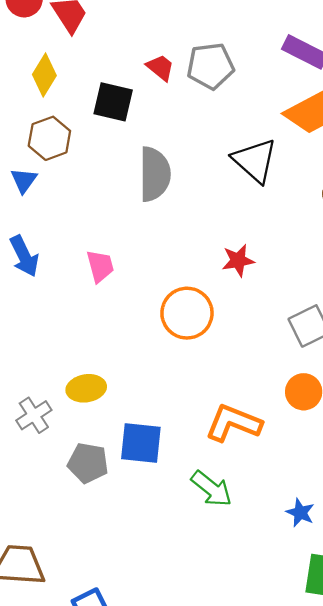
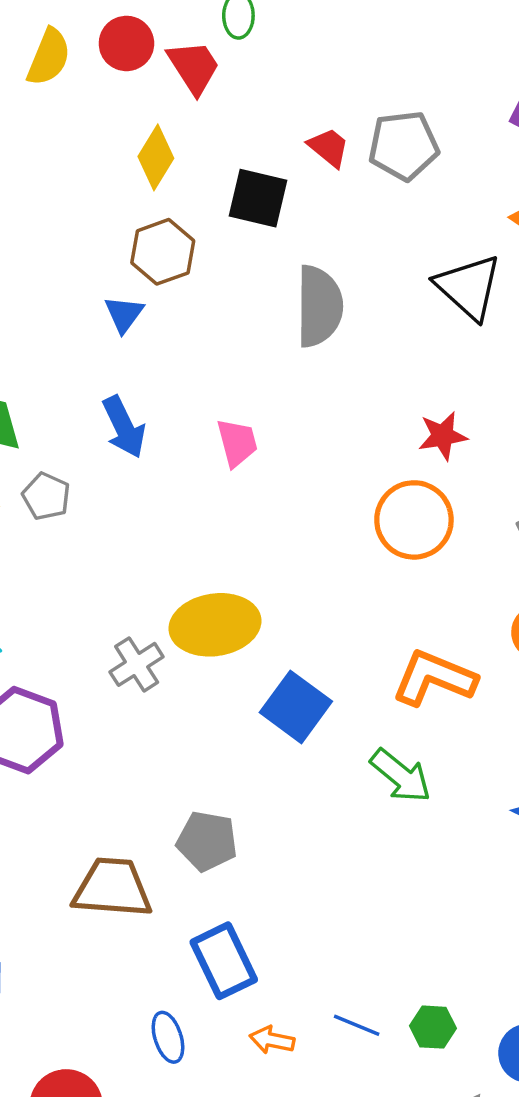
orange circle: (187, 313) -> (414, 520), moved
yellow ellipse: (86, 388) -> (215, 625), size x1.5
blue square: (141, 443) -> (296, 707), turned 30
gray pentagon: (88, 463) -> (207, 841), moved

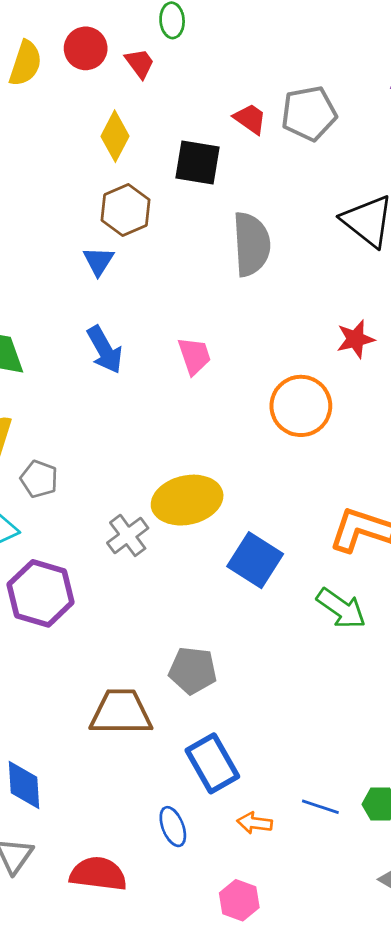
red trapezoid: (194, 67) -> (140, 63), size x0.7
gray pentagon: (46, 496) -> (39, 479), moved
orange circle: (414, 520) -> (301, 406), moved

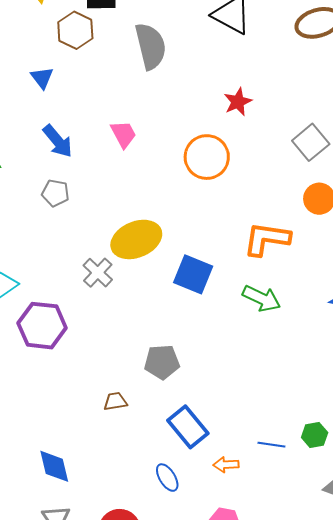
brown hexagon: (126, 210) -> (75, 30), moved
gray pentagon: (39, 479) -> (55, 193), moved
brown trapezoid: (121, 712) -> (115, 401), size x0.5

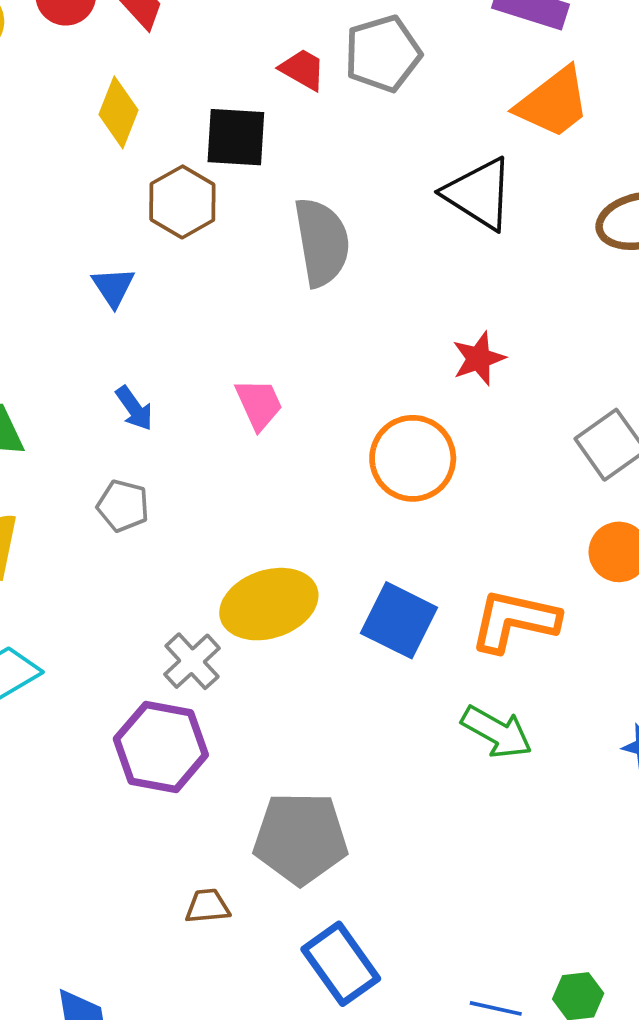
blue arrow: (58, 141) -> (134, 408), size x0.7
blue square: (193, 274) -> (399, 620), moved
purple hexagon: (42, 326) -> (161, 747), moved
gray pentagon: (162, 362) -> (301, 838), size x1.4

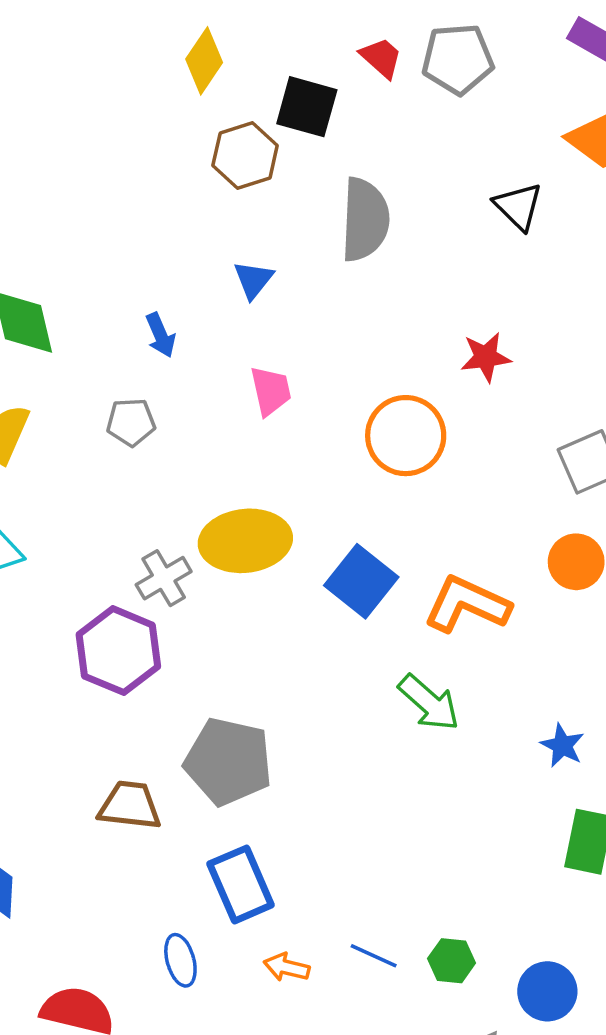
black triangle: (479, 194) -> (518, 206), size x0.7
blue triangle: (113, 287) -> (253, 280), moved
pink trapezoid: (259, 404) -> (271, 391), moved
gray pentagon: (123, 506) -> (131, 422), turned -30
brown trapezoid: (207, 906) -> (130, 805), size x1.5

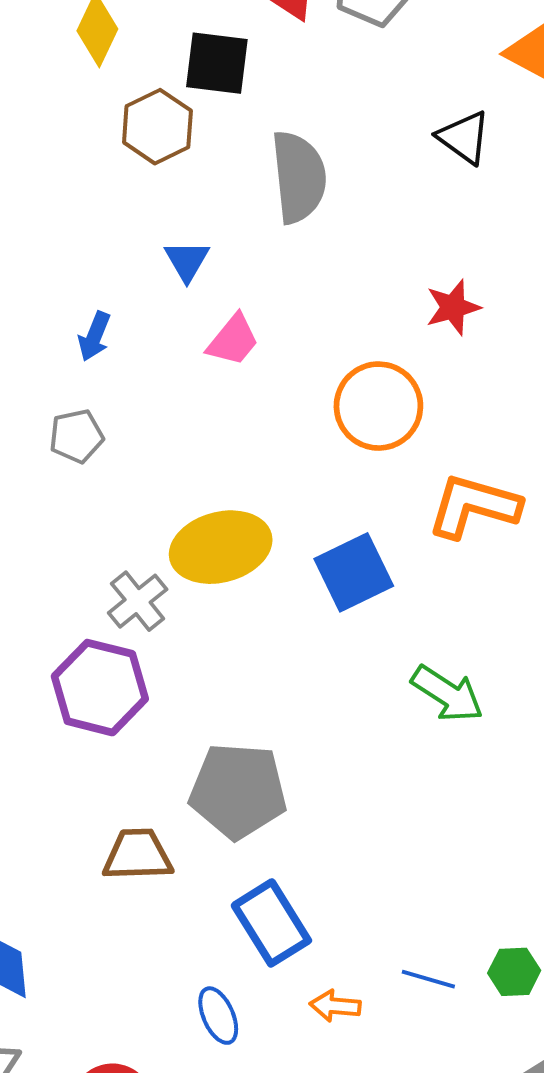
blue arrow: (160, 335) -> (94, 336), turned 54
pink trapezoid: (271, 391) -> (233, 340), moved, turned 60
blue square: (361, 581) -> (354, 572), turned 34
orange L-shape: (467, 604) -> (474, 506), moved

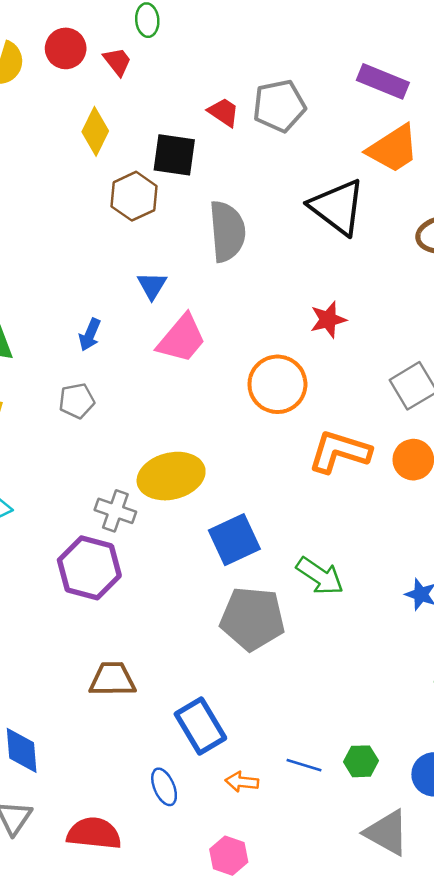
black triangle: (464, 137) -> (337, 207), size x1.6
pink trapezoid: (233, 340) -> (182, 339), size x1.4
blue square: (354, 572) -> (234, 540), moved
gray cross: (138, 601) -> (115, 511), turned -33
gray pentagon: (238, 791) -> (252, 619), moved

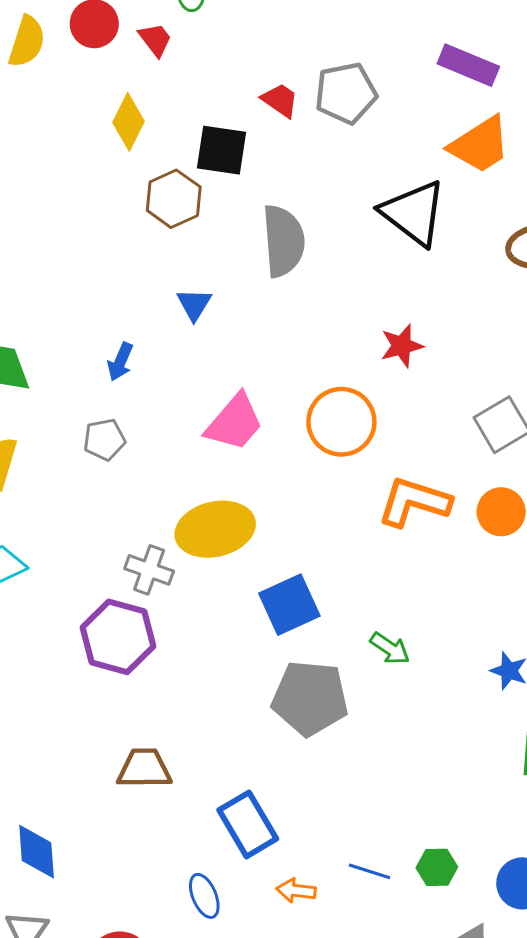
pink trapezoid: (182, 339) -> (234, 422), moved
green arrow: (320, 576) -> (390, 648), size x0.7

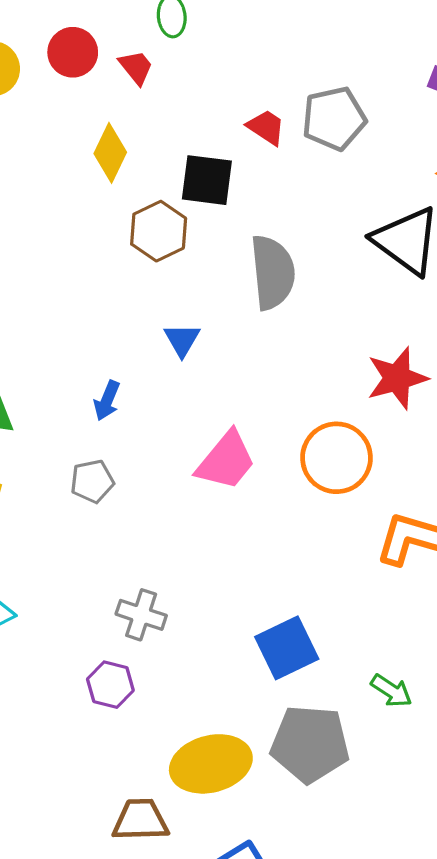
red star: (402, 346) -> (397, 378), size x1.4
yellow ellipse: (215, 529) -> (211, 764), moved
purple hexagon: (118, 637) -> (110, 685), size x0.6

